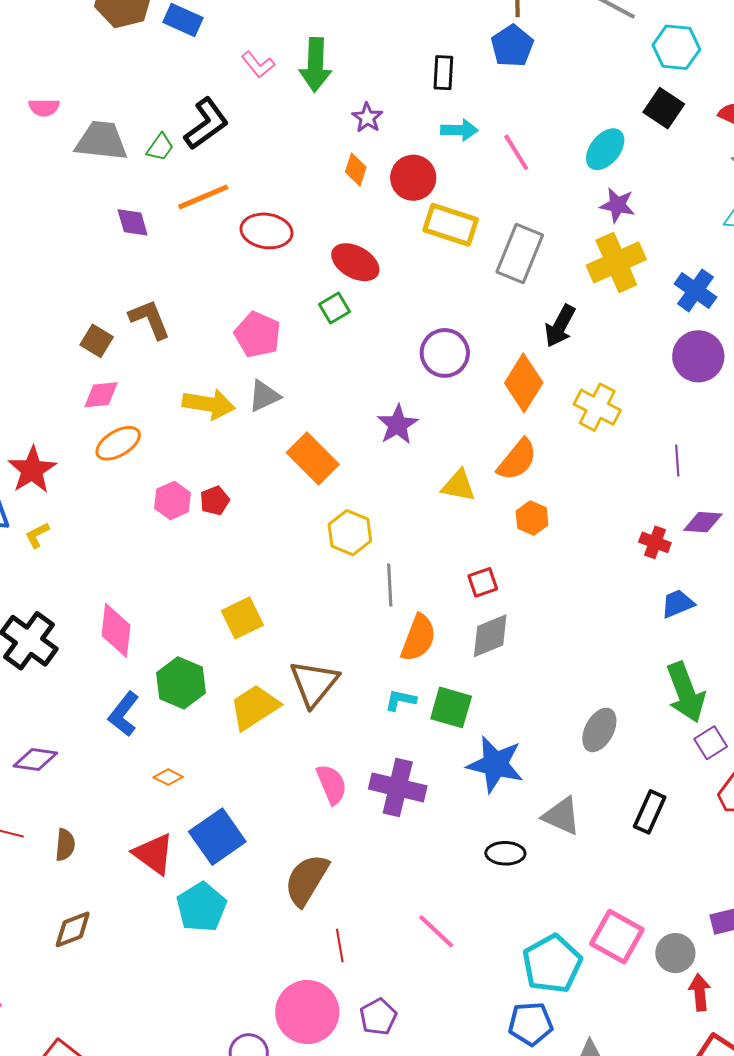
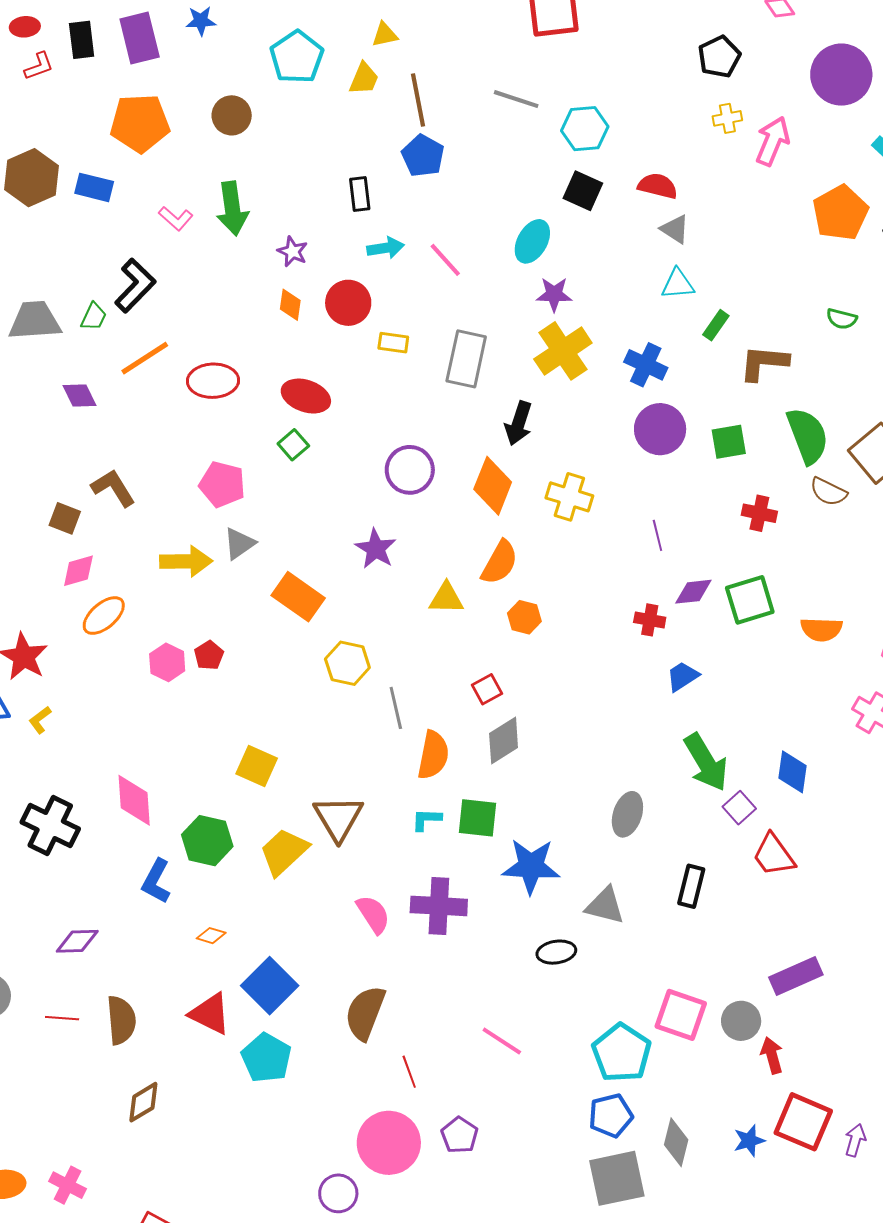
yellow rectangle: (451, 225) -> (393, 343), size x0.6
yellow square: (242, 618) -> (257, 766), turned -30
brown semicircle: (65, 845) -> (121, 1020), size x1.5

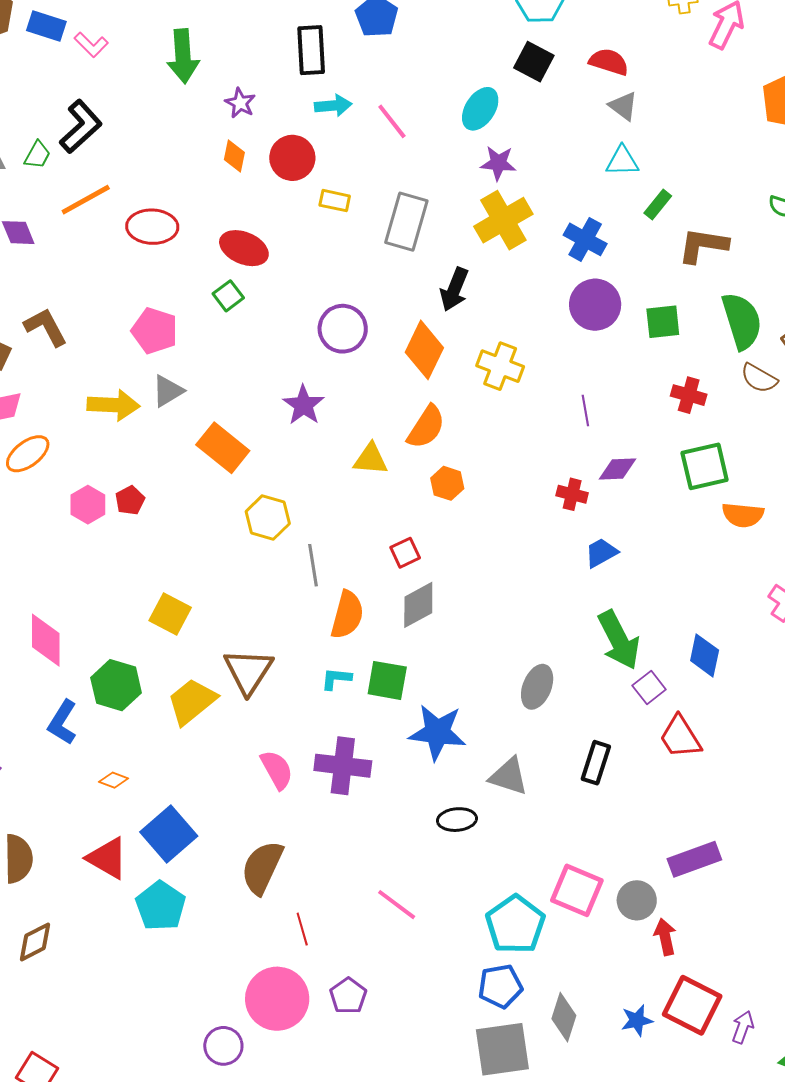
black rectangle: (360, 194) -> (311, 50), size x1.4
pink L-shape: (176, 218) -> (91, 45), moved
green square: (750, 600) -> (705, 466), moved

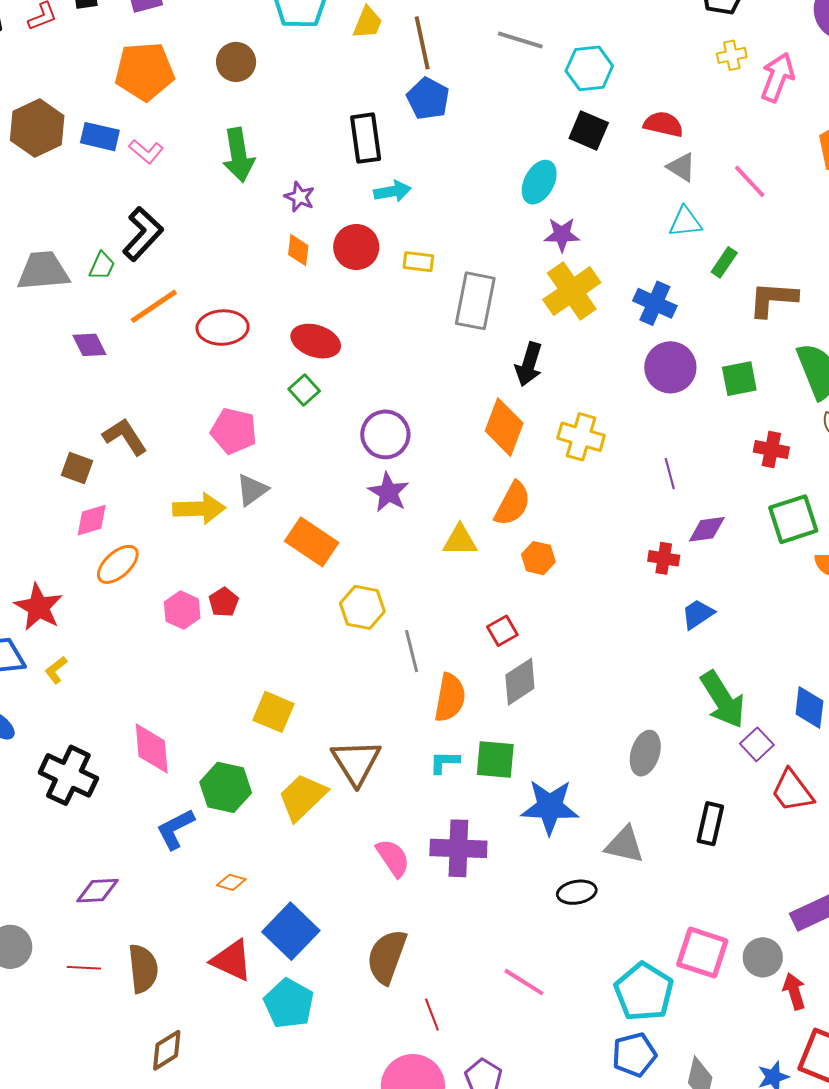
pink line: (392, 121) -> (750, 181), moved
yellow rectangle: (335, 201) -> (418, 262), moved
purple circle: (343, 329) -> (385, 434), moved
blue L-shape: (62, 722) -> (175, 829), turned 36

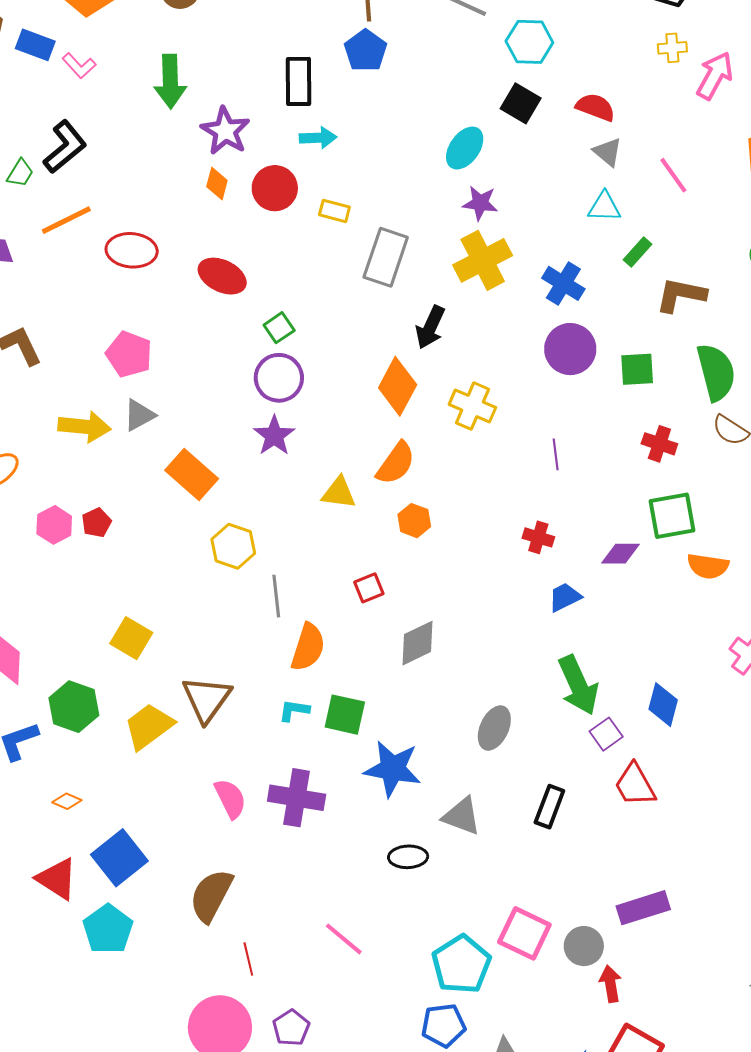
purple star: (300, 197) -> (225, 131), size x1.6
green square: (304, 390) -> (279, 328), moved
purple diamond: (707, 529) -> (621, 554), moved
gray diamond: (520, 682) -> (417, 643), moved

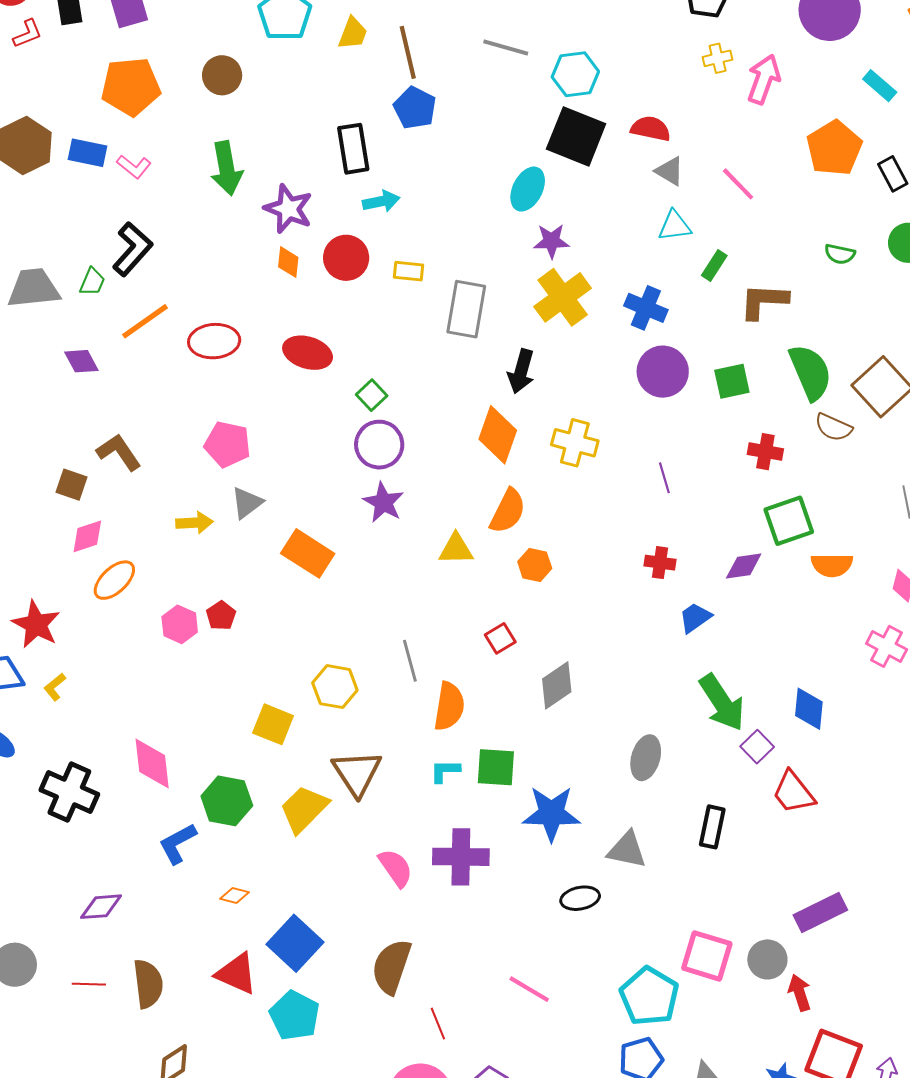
black square: (521, 103) -> (576, 136), size x1.5
yellow arrow: (84, 427) -> (194, 523), size x0.7
yellow hexagon: (233, 546) -> (335, 687), moved

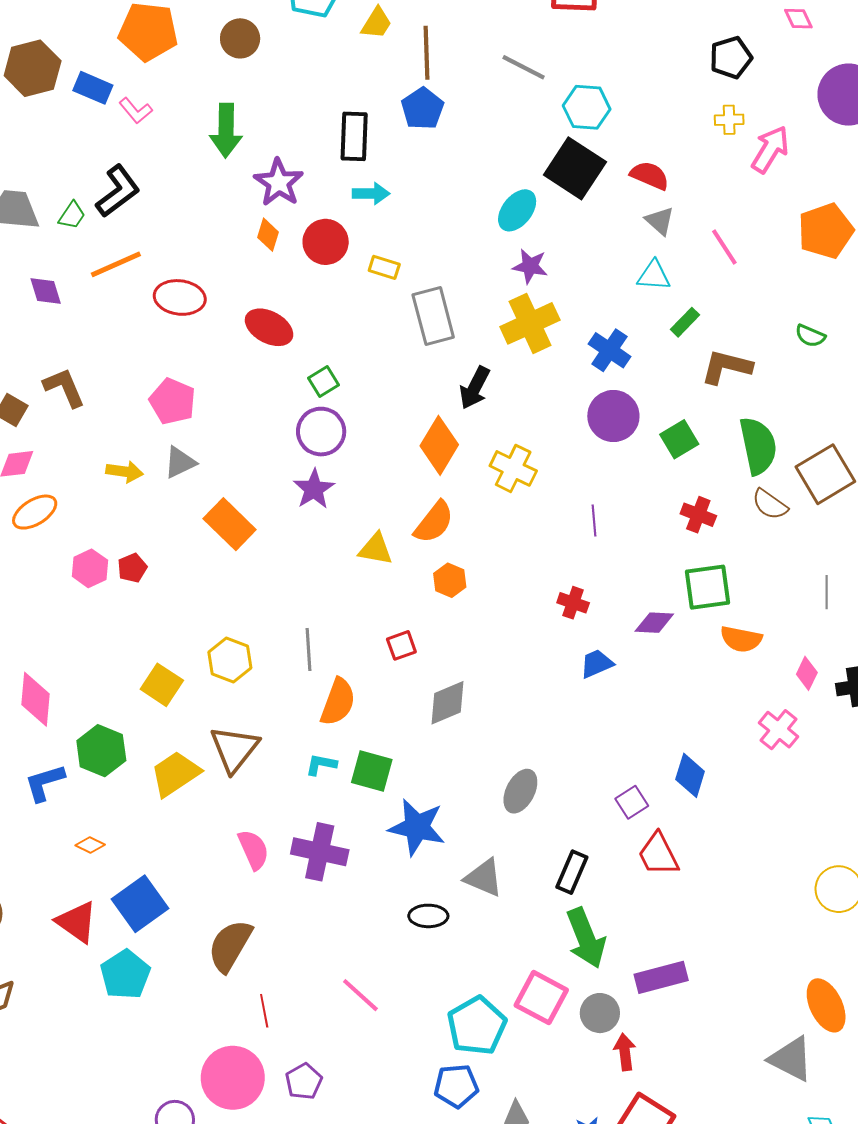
gray rectangle: (466, 309) -> (433, 316), turned -36
green square: (732, 381) -> (679, 439), turned -30
green arrow: (722, 703) -> (586, 938), moved

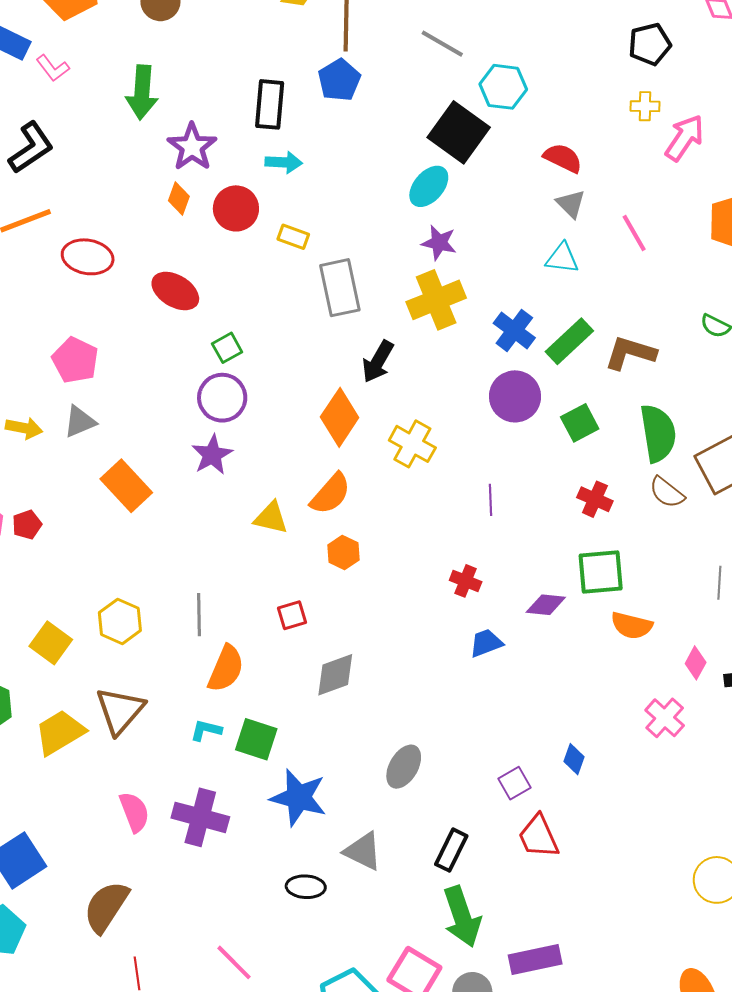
black square: (575, 168) -> (459, 132), moved
green rectangle: (685, 322) -> (569, 341), moved, size x1.6
blue diamond: (690, 775) -> (574, 759), size x0.7

